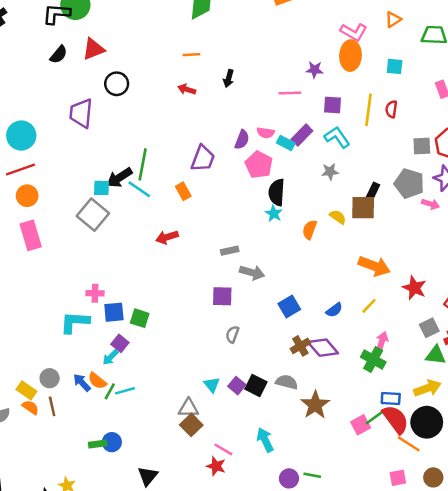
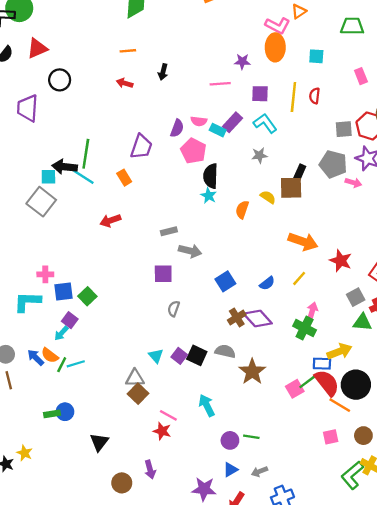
orange triangle: (393, 20) -> (299, 11), moved
black arrow: (119, 178) -> (65, 167), turned 40
green square: (140, 318) -> (87, 296), turned 30
yellow arrow: (427, 388) -> (339, 351), moved

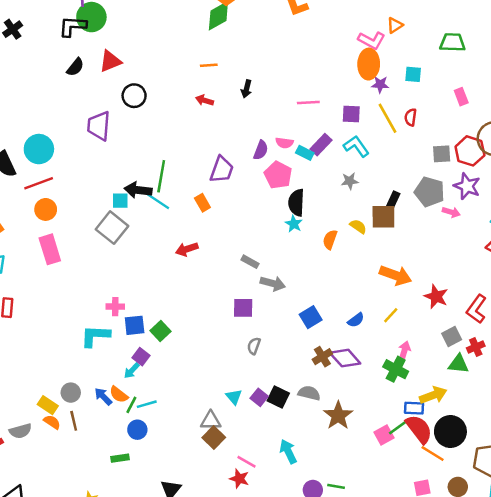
purple star: (242, 61) -> (380, 84), moved
yellow line: (293, 97) -> (388, 118), turned -36
gray rectangle: (169, 231) -> (250, 262), turned 42
blue circle: (65, 412) -> (137, 430), moved

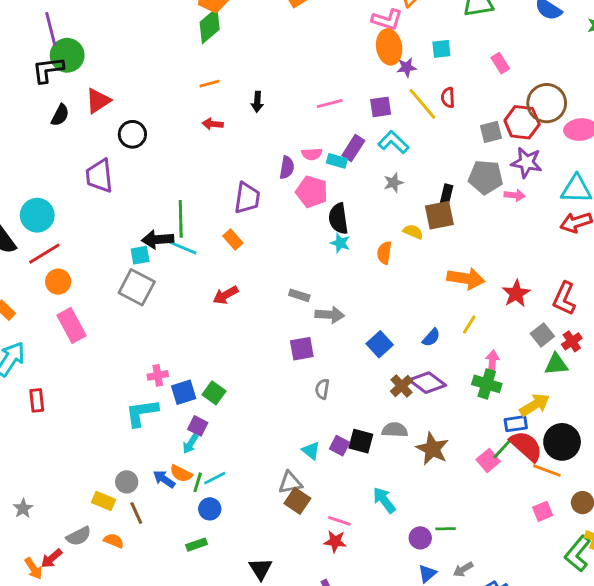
red star: (436, 297) -> (516, 293), turned 30
orange semicircle: (52, 422) -> (114, 541), moved

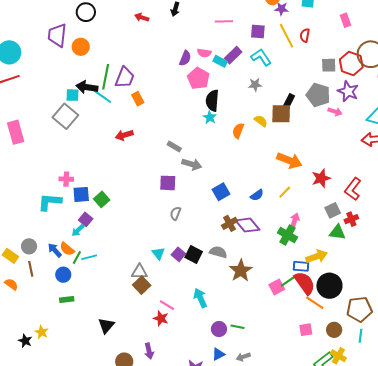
purple trapezoid: (247, 198) -> (125, 78), moved
orange circle: (58, 282) -> (81, 47), moved
blue circle: (210, 509) -> (63, 275), moved

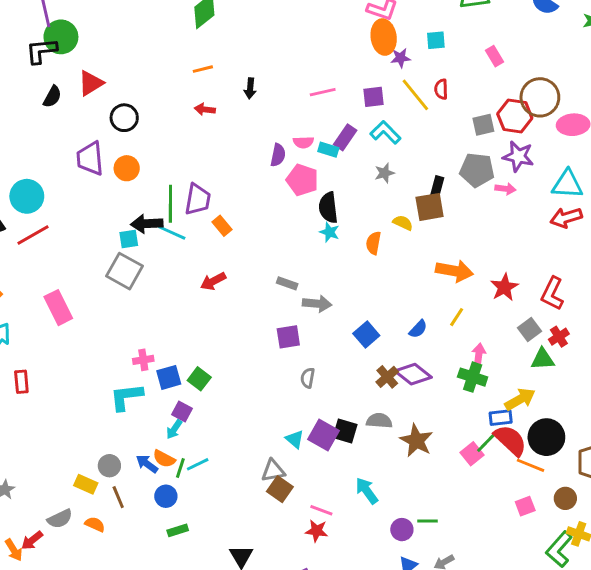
purple square: (178, 254) -> (323, 435), size x1.5

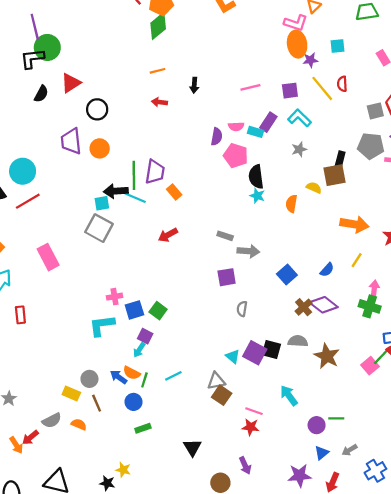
cyan line: (198, 464) -> (173, 376), moved

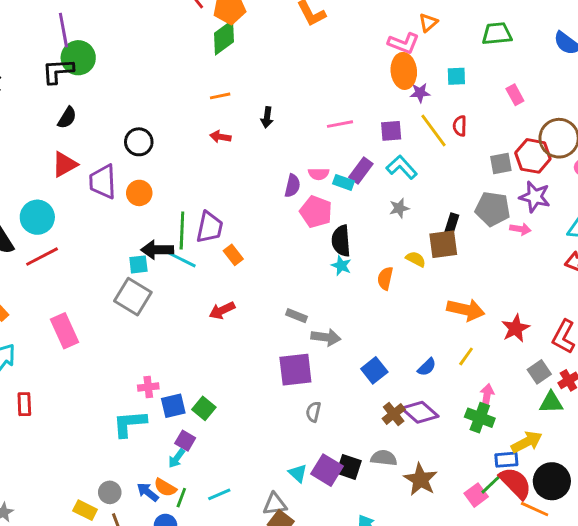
red triangle: (71, 83) -> (65, 164), moved
purple square: (227, 277) -> (295, 370), size x1.4

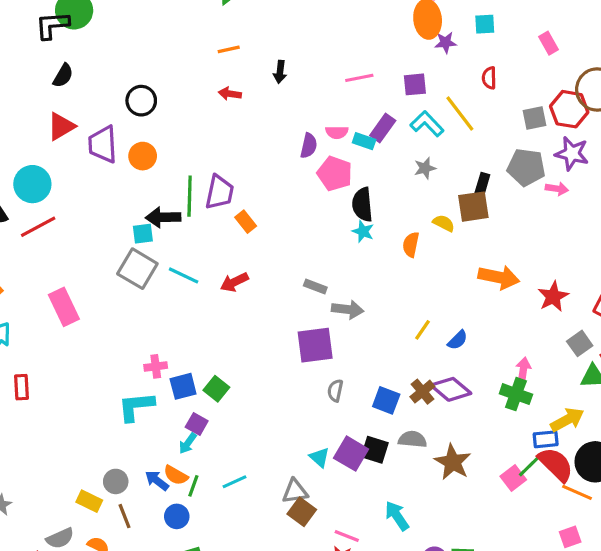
yellow line: (433, 131) -> (460, 113), moved
cyan line: (182, 260) -> (184, 275), moved
yellow line: (466, 356) -> (422, 330), moved
blue square: (374, 370) -> (386, 400), moved, turned -30

